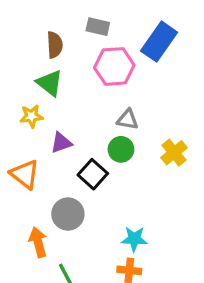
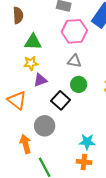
brown semicircle: (55, 45) -> (18, 15), moved
green triangle: (50, 83) -> (33, 42), turned -36
yellow star: (31, 116) -> (31, 63), moved
gray triangle: (128, 119) -> (74, 61), moved

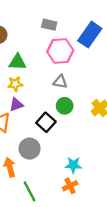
purple triangle: (40, 80) -> (16, 105), moved
orange cross: (84, 162) -> (70, 186), turned -32

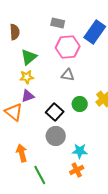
green triangle: (17, 62) -> (29, 57), turned -42
green circle: (65, 106) -> (80, 104), moved
gray circle: (30, 149) -> (56, 136), moved

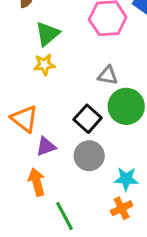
gray triangle: (68, 75) -> (108, 75), moved
purple triangle: (28, 96) -> (46, 146), moved
green circle: (80, 104) -> (126, 106), size x1.5

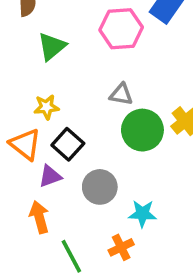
yellow star: (44, 65) -> (46, 107), moved
black square: (88, 119) -> (68, 144), moved
orange cross: (122, 208) -> (121, 247), moved

